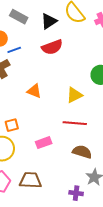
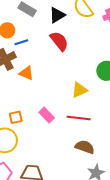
red semicircle: (52, 47) -> (59, 41), turned -110
orange triangle: (34, 91) -> (26, 73), moved
pink rectangle: (44, 143) -> (47, 115), moved, turned 63

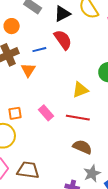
blue line: (21, 42) -> (39, 50), moved
orange triangle: (26, 73) -> (28, 70), turned 35

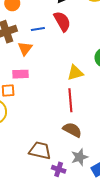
pink rectangle: (46, 113) -> (20, 74), moved, turned -56
red line: (78, 118) -> (70, 100), turned 70
brown trapezoid: (28, 170) -> (40, 151), moved

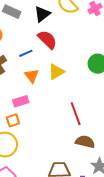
orange triangle: (25, 48) -> (32, 76), moved
yellow triangle: (75, 73) -> (56, 72), moved

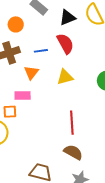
orange triangle: (32, 76) -> (31, 73), moved

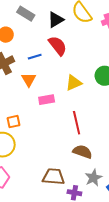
yellow triangle: (65, 77) -> (74, 83), moved
pink rectangle: (23, 95) -> (47, 100), moved

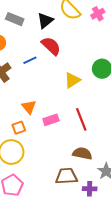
orange triangle: (29, 80) -> (29, 107), moved
pink rectangle: (47, 100) -> (51, 120), moved
brown semicircle: (83, 152) -> (82, 154), moved

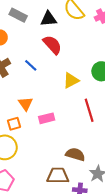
black triangle: (45, 21) -> (49, 19), turned 30
blue line: (30, 60) -> (31, 65), moved, turned 64
red line: (81, 119) -> (89, 110), moved

